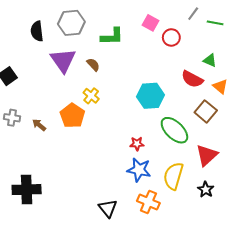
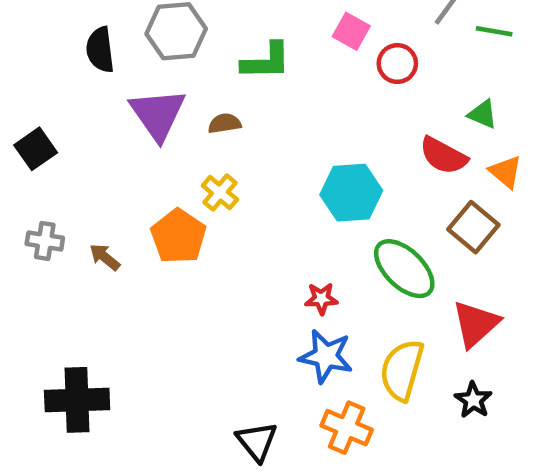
brown semicircle: (93, 65) -> (225, 123), turned -56

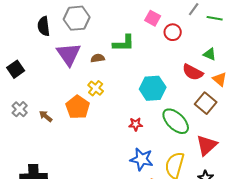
green L-shape: (266, 61) -> (124, 43), moved
gray cross: (45, 241) -> (20, 109), turned 35
red star: (321, 299) -> (136, 124), moved

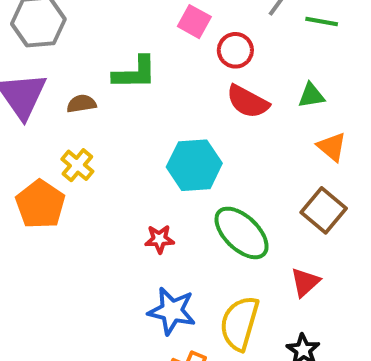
green triangle: (210, 54) -> (311, 95), turned -32
red semicircle: (193, 72) -> (248, 102), moved
brown square: (206, 103) -> (324, 210), moved
red triangle: (207, 145) -> (305, 282), size x0.7

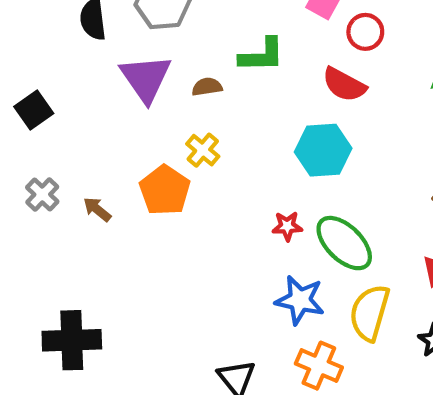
red semicircle: (248, 102) -> (344, 85), moved
green ellipse: (242, 233) -> (344, 243), moved

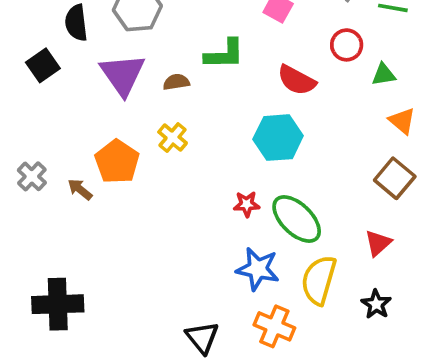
red circle: (365, 32) -> (347, 45), moved
black square: (34, 110) -> (43, 65), moved
orange pentagon: (165, 190) -> (117, 162), moved

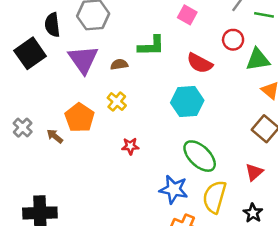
black square: (43, 65) -> (30, 53), size x1.4
green triangle: (384, 75) -> (258, 59), size x1.5
red star: (247, 204) -> (130, 146), moved

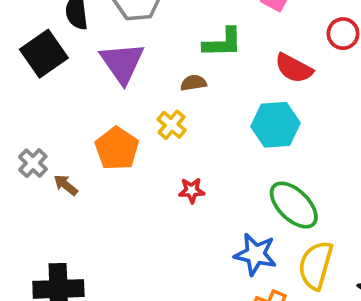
brown semicircle: (119, 64) -> (193, 83), moved
brown arrow: (55, 136) -> (66, 185), moved

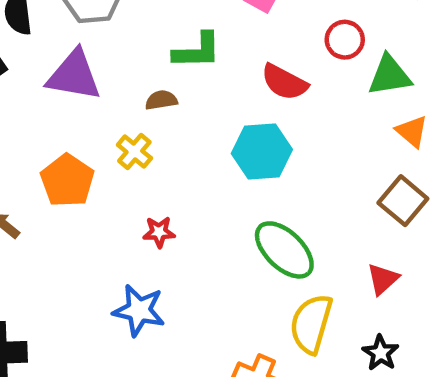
purple triangle: (122, 63) -> (74, 75), turned -45
blue star: (255, 254) -> (139, 310), moved

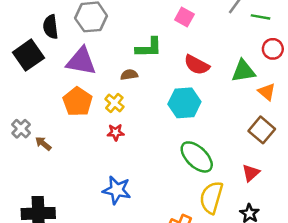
red circle: (345, 40) -> (273, 49), moved
green triangle: (389, 75) -> (243, 71), moved
orange pentagon: (67, 181) -> (78, 102), moved
red star: (159, 232) -> (116, 132), moved

